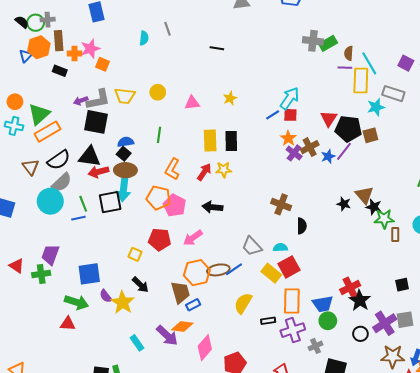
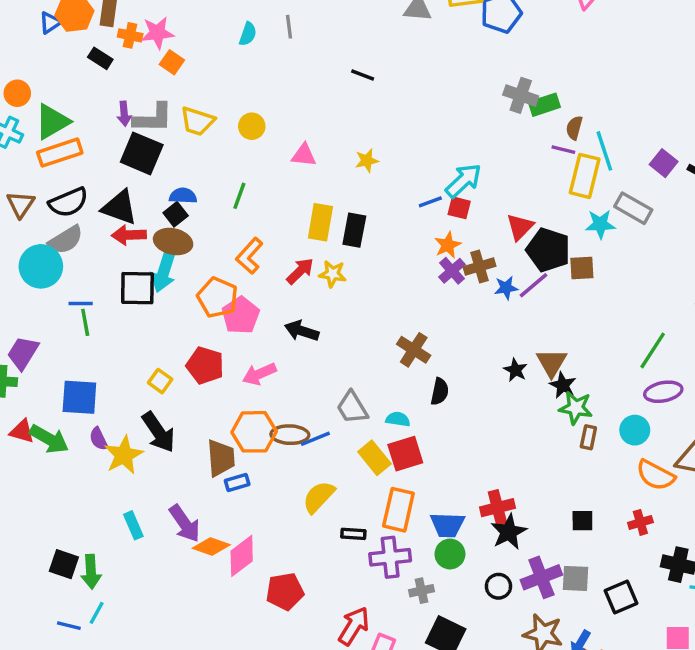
purple arrow: (81, 101) -> (124, 114), turned -88
green line: (83, 204) -> (85, 322), moved
black arrow: (140, 285) -> (159, 432), size x1.4
red triangle: (68, 324) -> (22, 431), moved
orange diamond: (182, 327) -> (211, 547), moved

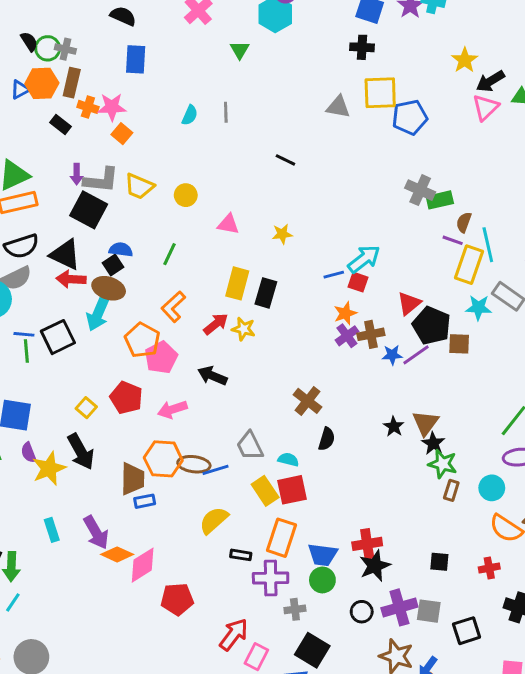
black square: (137, 288) -> (58, 337), moved, turned -32

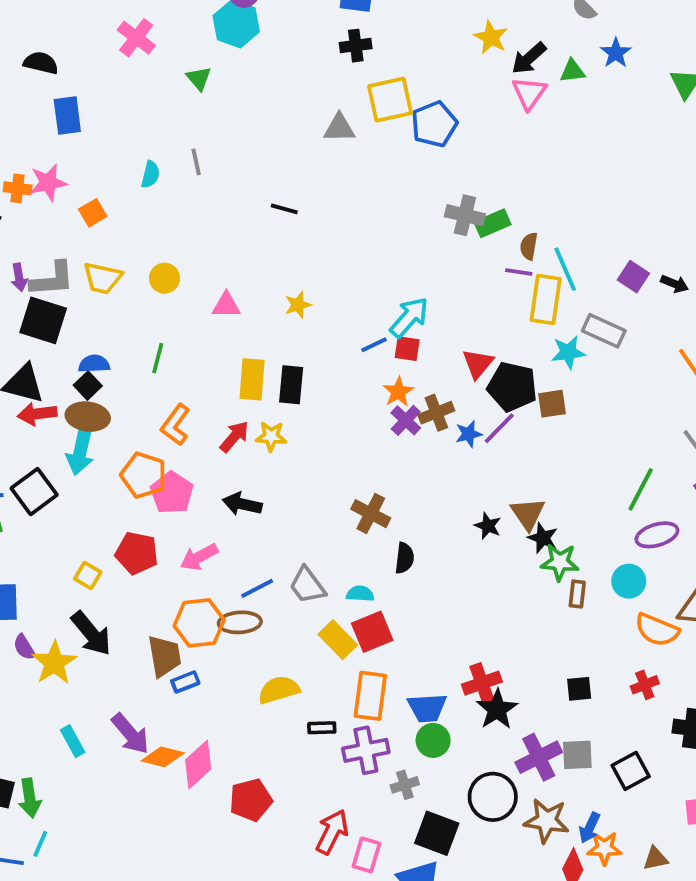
orange square: (122, 134) -> (93, 213), moved, turned 30
blue line: (216, 470) -> (257, 588), moved
yellow semicircle: (214, 520) -> (279, 690), turned 36
black circle: (362, 612) -> (493, 797), moved, size x1.6

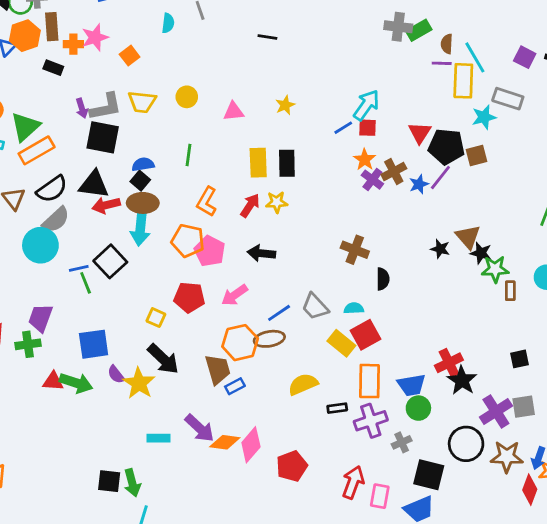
cyan rectangle: (73, 741) -> (159, 438), turned -55

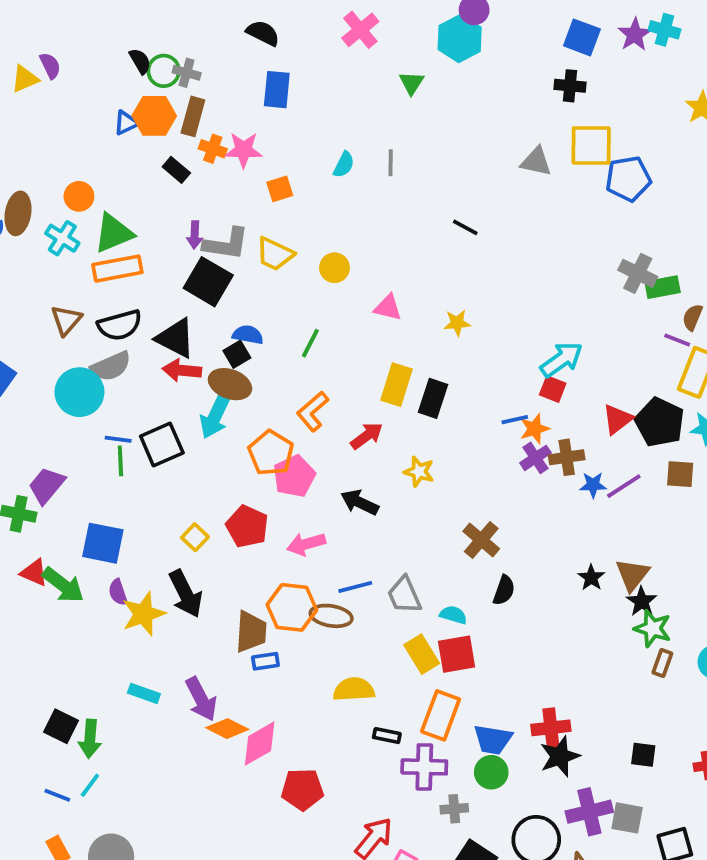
blue line: (343, 128) -> (515, 420), moved
black pentagon: (446, 147) -> (660, 422), moved
yellow star: (277, 202) -> (419, 472), moved

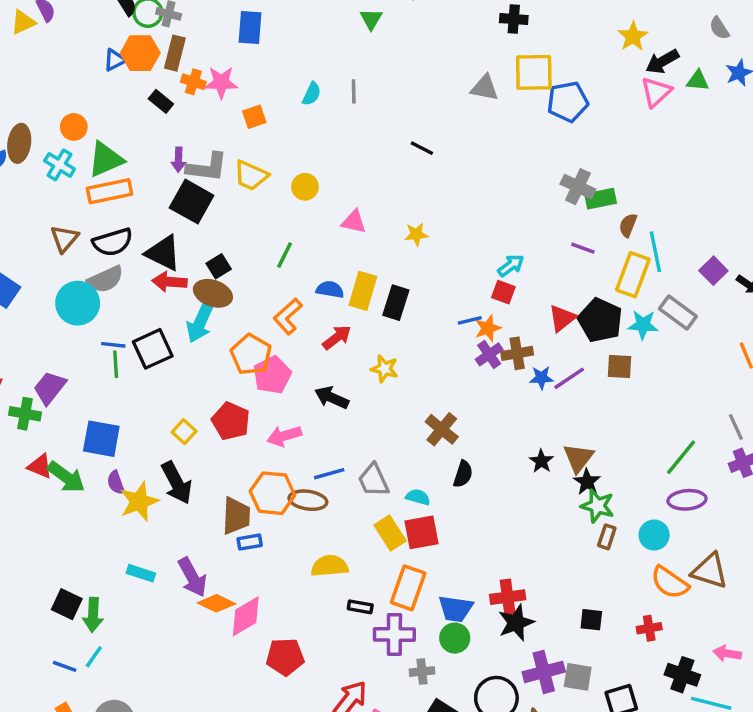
blue semicircle: (248, 335) -> (330, 290), moved
purple line: (677, 340) -> (583, 248), moved
cyan arrow: (561, 360) -> (511, 265), size x0.7

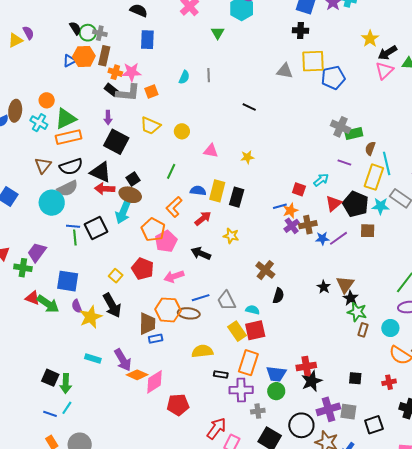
black rectangle: (161, 101) -> (111, 90), moved
gray L-shape: (207, 167) -> (128, 93), moved
cyan arrow: (511, 265) -> (321, 180), moved

